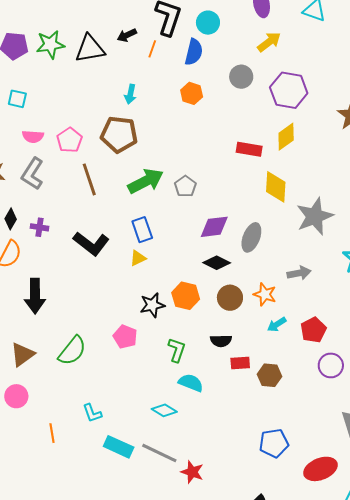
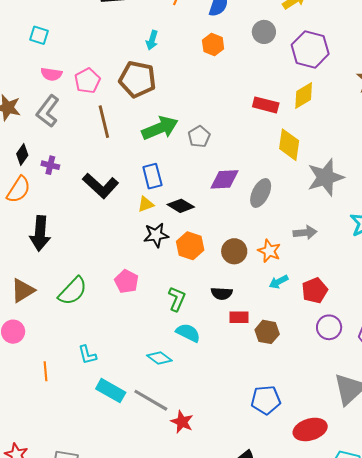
black diamond: (217, 263) -> (181, 206), moved
black star: (152, 305) -> (156, 235), moved

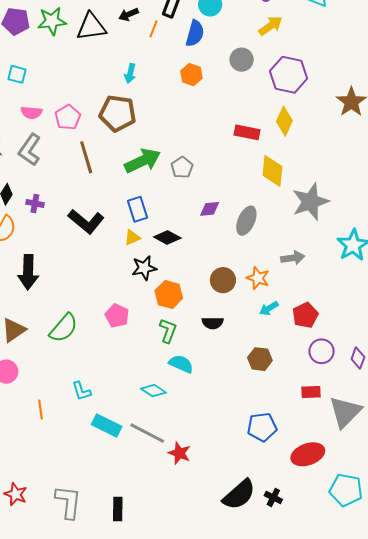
yellow diamond: (304, 96) -> (284, 121), turned -32
purple diamond: (224, 179) -> (210, 209), size x0.7
orange hexagon: (190, 246) -> (169, 294), moved
red rectangle: (239, 317) -> (311, 392), moved

